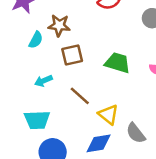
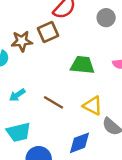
brown square: (72, 55) -> (48, 32), moved
yellow triangle: (108, 115) -> (93, 106), moved

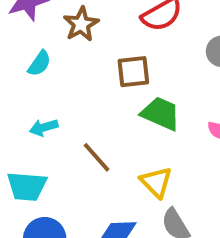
brown square: (48, 32) -> (133, 72), moved
brown star: (22, 41) -> (81, 24), moved, turned 30

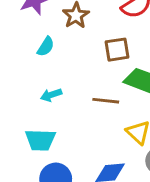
brown line: (97, 157) -> (106, 101), moved, turned -40

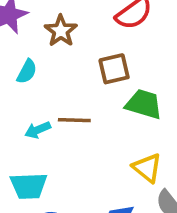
brown line: (106, 101) -> (74, 120), moved

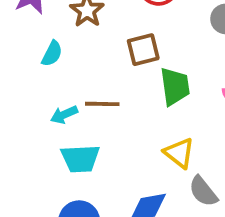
green trapezoid: (144, 104) -> (175, 86), turned 66
cyan trapezoid: (29, 186) -> (80, 159), moved

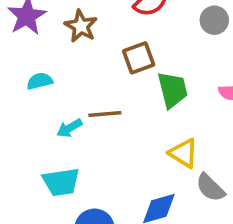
cyan semicircle: (52, 54) -> (40, 81), moved, turned -125
cyan trapezoid: (80, 159) -> (61, 182), moved

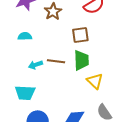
green trapezoid: (173, 90) -> (81, 60), moved
yellow triangle: (184, 153) -> (95, 81), moved

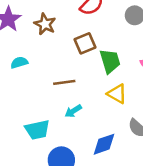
green trapezoid: (81, 60) -> (110, 61), moved
cyan arrow: (35, 65) -> (73, 111), moved

